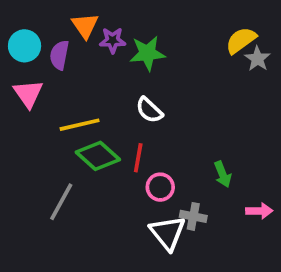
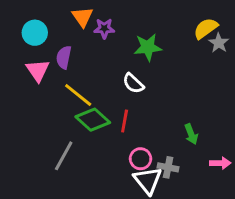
green star: (147, 53) -> (148, 47), moved
purple semicircle: (59, 55) -> (64, 57), moved
yellow line: (80, 125) -> (78, 95), turned 52
pink circle: (160, 187) -> (141, 159), moved

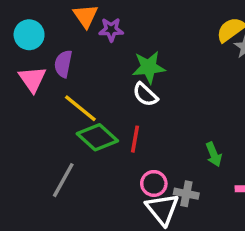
green star: (148, 47) -> (149, 67), moved

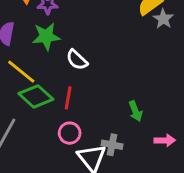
green star: (149, 67) -> (46, 36), moved
pink circle: (154, 183) -> (70, 133), moved

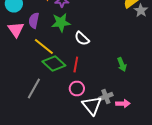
green arrow: (135, 111) -> (122, 64), moved
pink arrow: (165, 140) -> (123, 104), moved
gray cross: (112, 145) -> (106, 96), turned -32

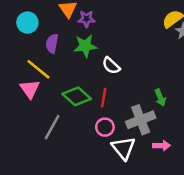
pink triangle: (16, 30) -> (30, 89), moved
yellow line: (44, 46) -> (39, 69), moved
gray cross: (106, 96) -> (141, 120), moved, size x1.6

